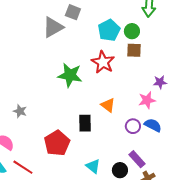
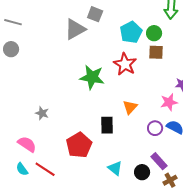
orange triangle: (108, 105) -> (130, 107), turned 35

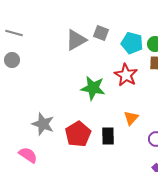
gray square: (95, 14) -> (101, 33), moved
cyan pentagon: (131, 32) -> (132, 43), turned -30
gray star: (42, 113) -> (43, 124), size x1.6
red pentagon: (79, 145) -> (78, 134), moved

